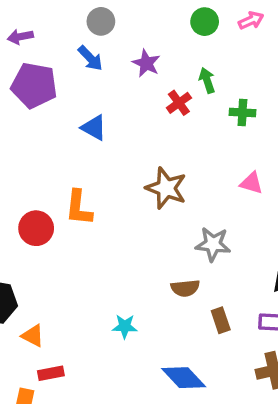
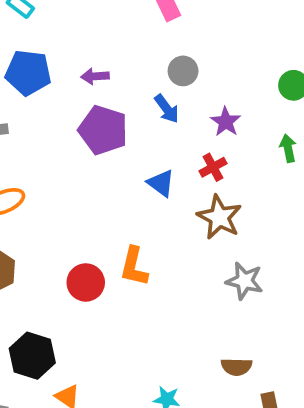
red cross: (179, 103) -> (213, 167), moved
brown star: (166, 188) -> (219, 217), moved
gray star: (213, 244) -> (244, 281), moved

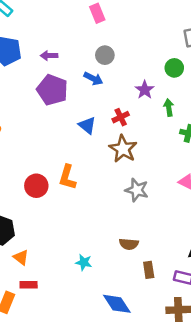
blue arrow: (167, 109) -> (93, 79), turned -30
purple star: (226, 122) -> (145, 90), moved

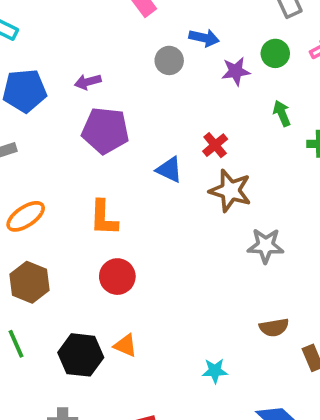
blue arrow: (93, 79) -> (204, 38), moved
purple star: (145, 90) -> (236, 71), moved, turned -30
orange L-shape: (67, 177) -> (104, 218), moved
orange triangle: (21, 257) -> (125, 345), moved

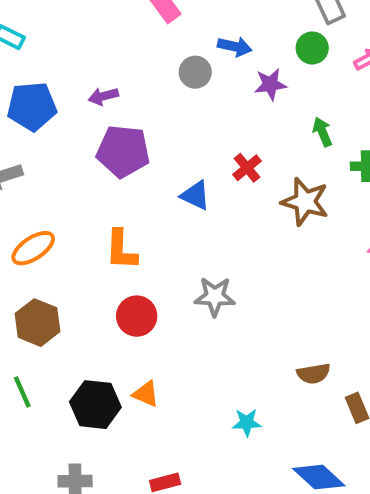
green circle: (275, 53) -> (312, 48), moved
brown star: (230, 191) -> (305, 202), moved
gray star: (266, 246) -> (215, 296), moved

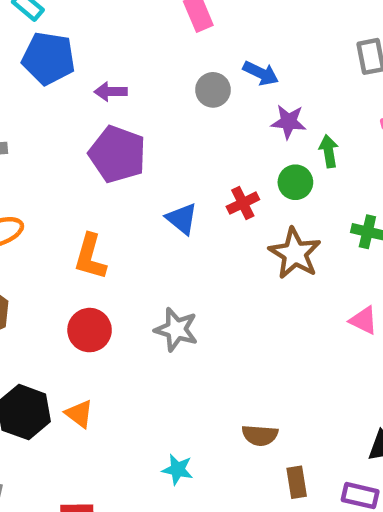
green circle: (312, 48) -> (295, 182), moved
blue pentagon: (32, 106) -> (49, 58), moved
green arrow: (322, 132) -> (329, 151), moved

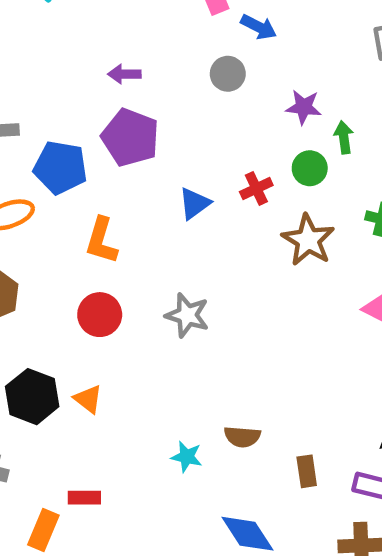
blue pentagon: (49, 58) -> (60, 168), moved
blue arrow: (261, 73) -> (259, 27), moved
blue triangle: (182, 219) -> (194, 203), turned 44
brown semicircle: (260, 435) -> (242, 437), moved

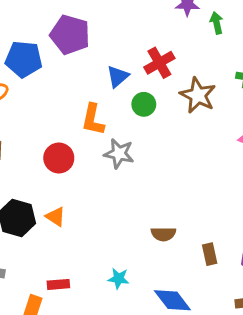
green circle: (310, 168) -> (144, 104), moved
red cross: (256, 188) -> (159, 63), size x1.4
orange L-shape: (101, 241) -> (93, 120), moved
cyan star: (187, 457) -> (119, 278), moved

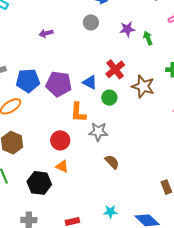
purple pentagon: (70, 35) -> (59, 84), moved
blue triangle: (118, 76) -> (90, 82), turned -42
orange triangle: (56, 217) -> (62, 166), moved
brown semicircle: (163, 234) -> (112, 162), moved, turned -126

